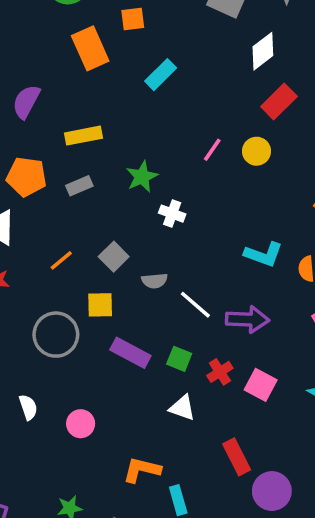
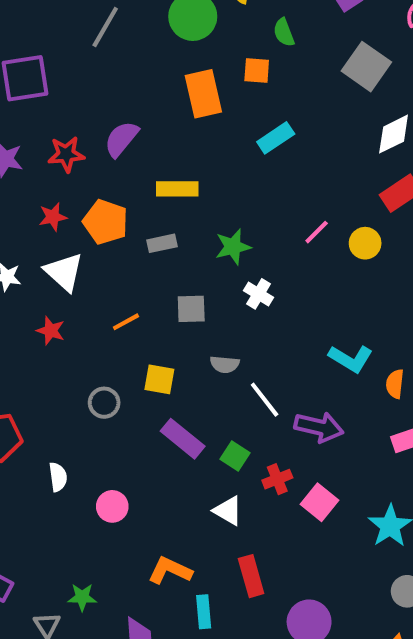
gray square: (114, 257) -> (191, 309), moved, turned 32
gray circle: (56, 335) -> (104, 403), size x0.6
red rectangle: (237, 457) -> (251, 576), moved

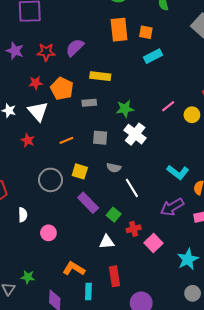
orange square: (257, 70) -> (146, 32), moved
white cross: (258, 294) -> (135, 134), size x1.5
gray circle: (104, 403) -> (50, 180), size x1.5
purple arrow: (319, 427) -> (172, 207), moved, turned 130
white triangle: (228, 511) -> (107, 242), turned -42

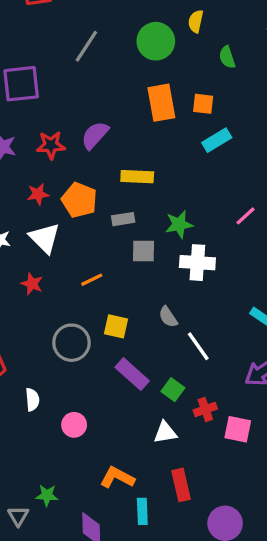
white cross: (135, 134) -> (197, 263), turned -30
gray square: (100, 138) -> (143, 251), moved
gray semicircle: (114, 168) -> (168, 317), turned 48
pink square: (154, 243) -> (238, 429), turned -30

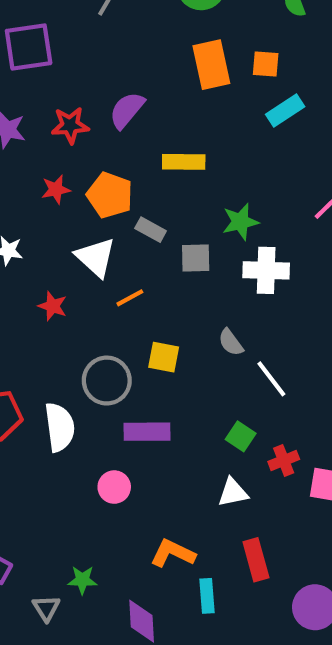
gray rectangle: (123, 219) -> (151, 230), moved, turned 40
white triangle: (45, 238) -> (96, 257), moved
purple rectangle: (132, 374) -> (147, 432), moved, turned -40
white semicircle: (32, 400) -> (60, 427), moved, size x1.6

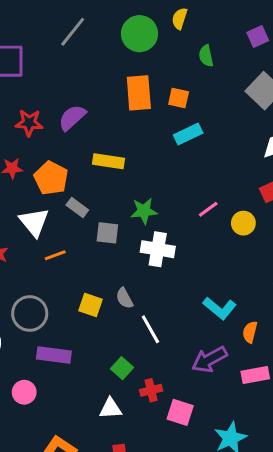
yellow square: (164, 357) -> (90, 305), moved

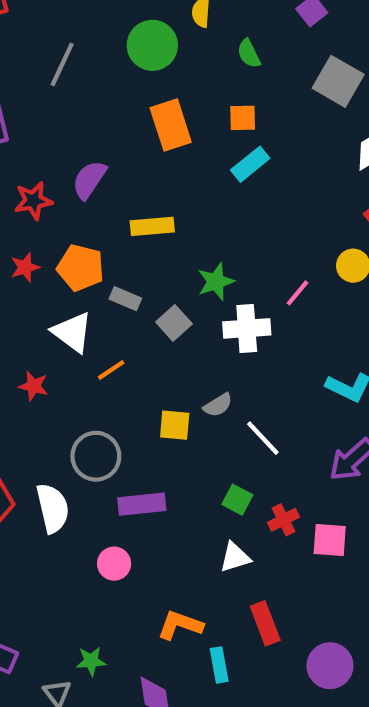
orange square: (179, 98) -> (243, 118), moved
pink line: (208, 209) -> (298, 293), moved
gray square: (107, 233) -> (174, 323), turned -35
gray semicircle: (124, 298) -> (218, 405), turned -80

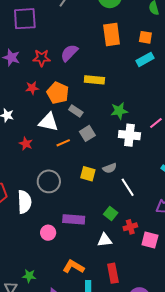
gray square: (174, 323) -> (87, 133), moved
white triangle: (72, 332) -> (48, 122), turned -35
purple rectangle: (142, 504) -> (74, 219), moved

